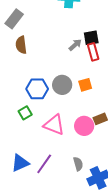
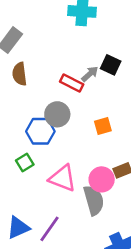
black square: (91, 38) -> (111, 65), turned 35
red rectangle: (93, 52) -> (72, 83), moved, turned -48
gray circle: (62, 85) -> (57, 114), moved
gray semicircle: (78, 164) -> (94, 200), moved, size x1.6

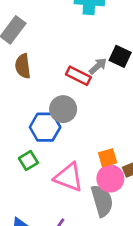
orange square: (103, 126) -> (108, 158), moved

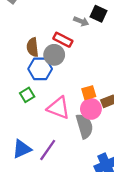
brown semicircle: (23, 66) -> (33, 47), moved
gray arrow: (98, 66) -> (81, 21), turned 64
red rectangle: (78, 76) -> (63, 40), moved

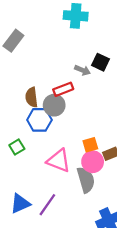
red rectangle: (63, 40) -> (63, 89), turned -48
green square: (27, 95) -> (17, 147), moved

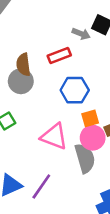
gray circle: (54, 105) -> (21, 81), moved
blue hexagon: (39, 120) -> (75, 90), moved

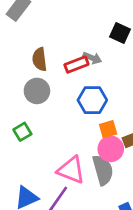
gray arrow: (81, 34) -> (92, 58), moved
brown semicircle: (23, 65) -> (40, 59), moved
pink triangle: (54, 136) -> (71, 170), moved

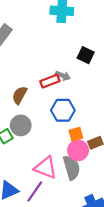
brown semicircle: (40, 59) -> (20, 95), moved, turned 36
gray circle: (37, 91) -> (21, 125), moved

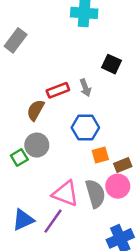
gray arrow: (63, 76) -> (85, 88), turned 48
red rectangle: (50, 81) -> (58, 90), moved
pink circle: (78, 150) -> (118, 186), moved

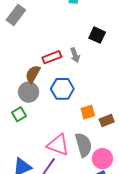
blue hexagon: (85, 128) -> (62, 89), moved
gray circle: (37, 145) -> (29, 92), moved
pink circle: (118, 186) -> (102, 159), moved

